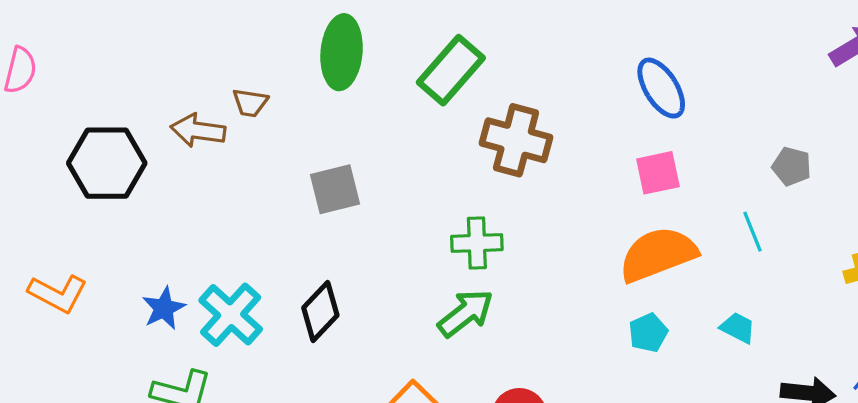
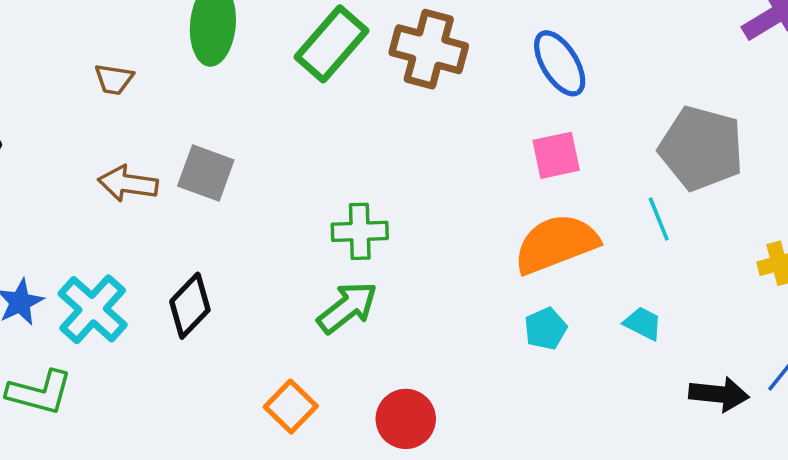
brown arrow: (198, 130) -> (128, 184), moved
brown cross: (516, 140) -> (429, 49), moved
gray pentagon: (792, 166) -> (701, 148), size x2.0
gray square: (335, 189) -> (206, 173), turned 34

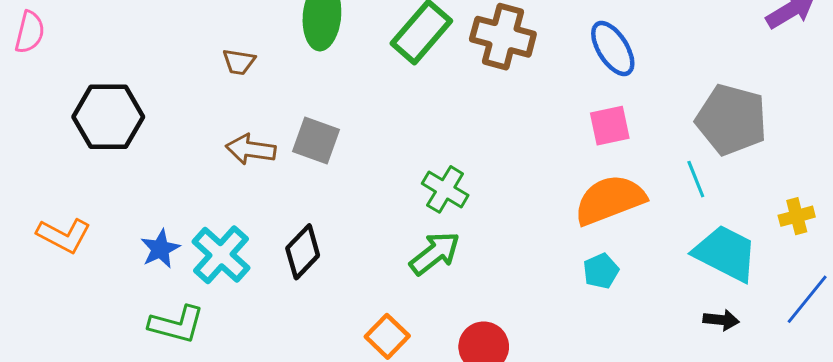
green cross: (360, 231) -> (445, 189), turned 33
cyan trapezoid: (643, 323) -> (726, 253), moved, size x2.0
black arrow: (719, 394) -> (721, 320), moved, size x0.7

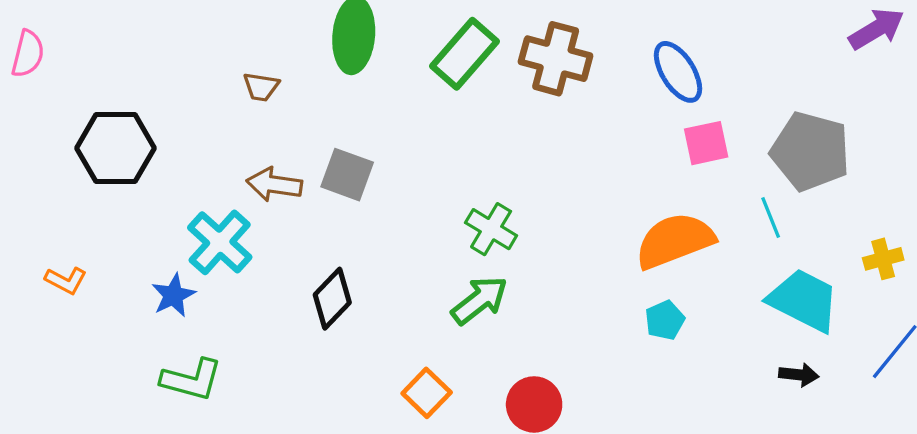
pink square: (610, 126) -> (706, 143), moved
orange L-shape: (64, 235) -> (66, 280), size x0.7
cyan cross: (221, 255) -> (220, 242), moved

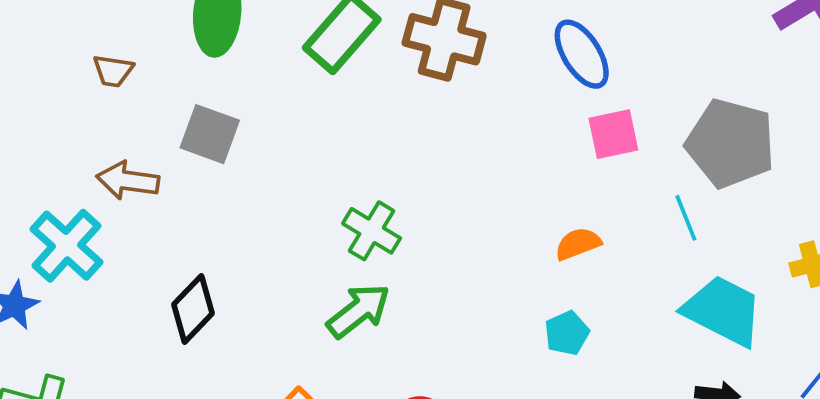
gray square: (347, 175) -> (210, 134), moved
orange semicircle: (675, 241) -> (578, 244), size x0.5

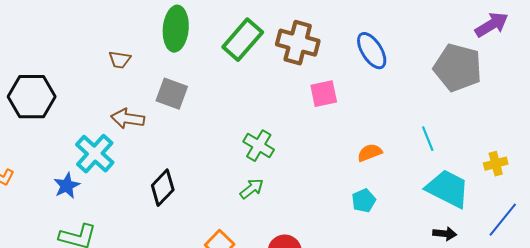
pink square: (613, 134) -> (324, 94), moved
gray pentagon: (730, 143) -> (458, 68), moved
green arrow: (359, 311) -> (252, 189), size x0.7

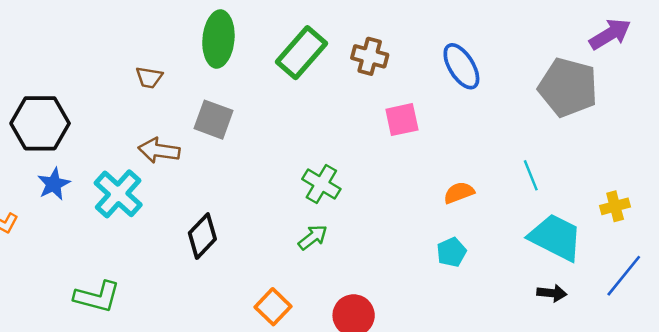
brown cross: (298, 43) -> (370, 56), size x0.7
blue star: (67, 186) -> (54, 184), moved

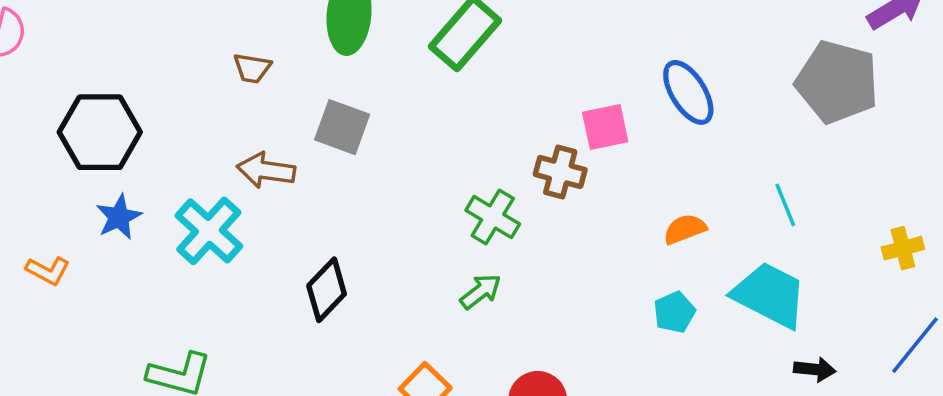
brown cross: (370, 56) -> (560, 172), moved
blue ellipse: (461, 66) -> (688, 92), moved
cyan trapezoid: (556, 237) -> (770, 295), moved

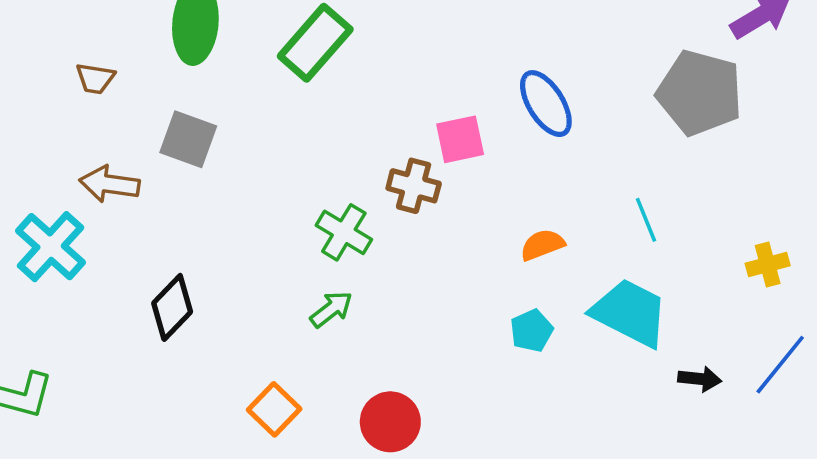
black arrow: (815, 369) -> (700, 379), moved

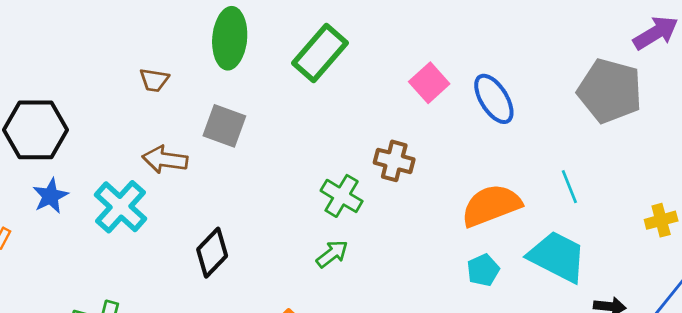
pink square: (460, 139) -> (429, 83), moved, turned -30
orange semicircle: (542, 245) -> (491, 205), size x1.8

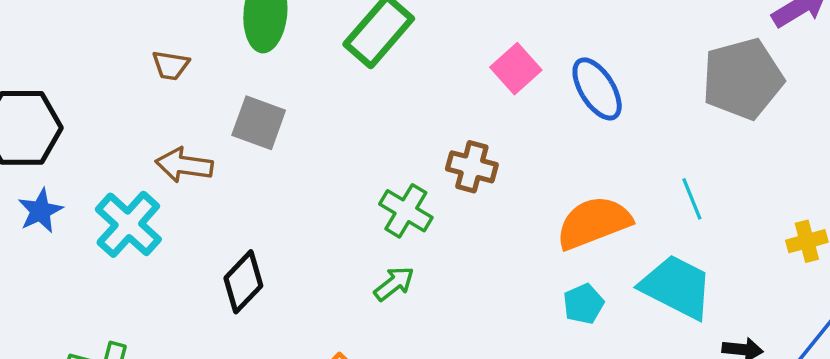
gray pentagon: (610, 91) -> (743, 79), turned -30

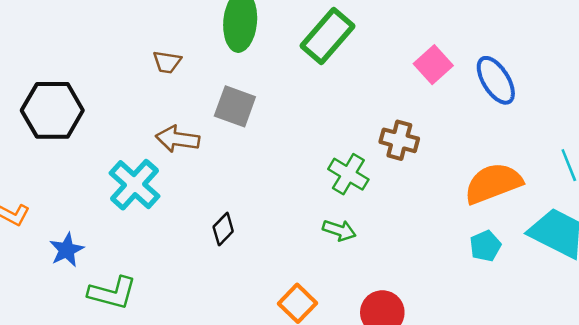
blue star: (40, 211) -> (67, 250), moved
black diamond: (243, 282) -> (223, 229), size x0.7
green arrow: (394, 284) -> (339, 230), turned 56

